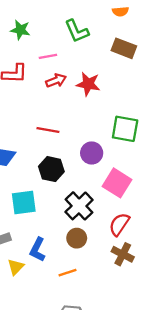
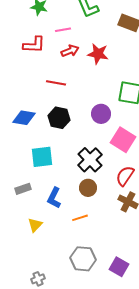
red line: (48, 130) -> (56, 83), moved
black hexagon: (51, 169) -> (59, 118), moved
yellow triangle: (16, 267) -> (35, 225), moved

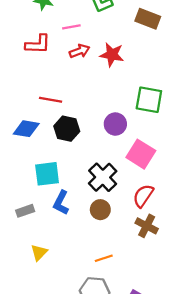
red line: (56, 83) -> (51, 100), moved
blue L-shape: (54, 198) -> (61, 203), moved
orange line: (80, 218) -> (104, 258), moved

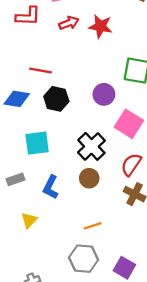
blue L-shape: (61, 203) -> (51, 187), moved

